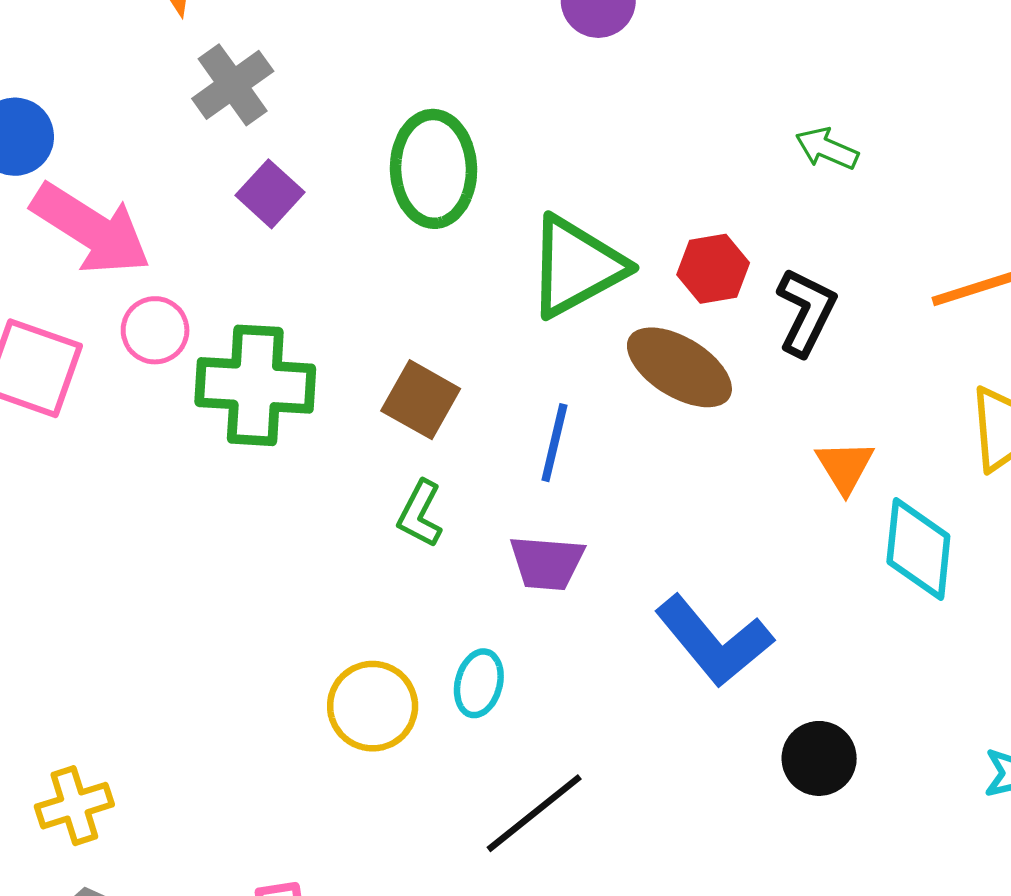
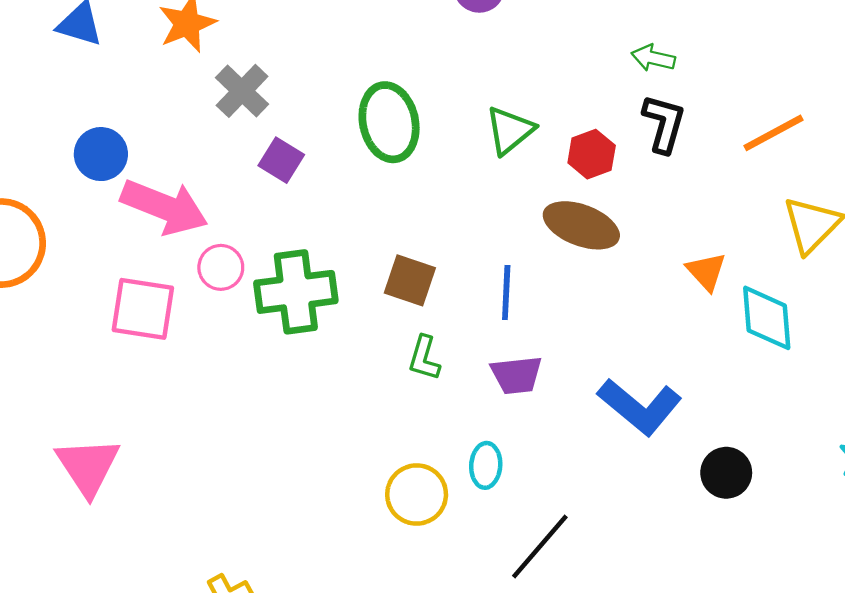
green triangle: (576, 266) -> (510, 130), moved, size x0.7
black L-shape: (806, 312) -> (664, 124), moved

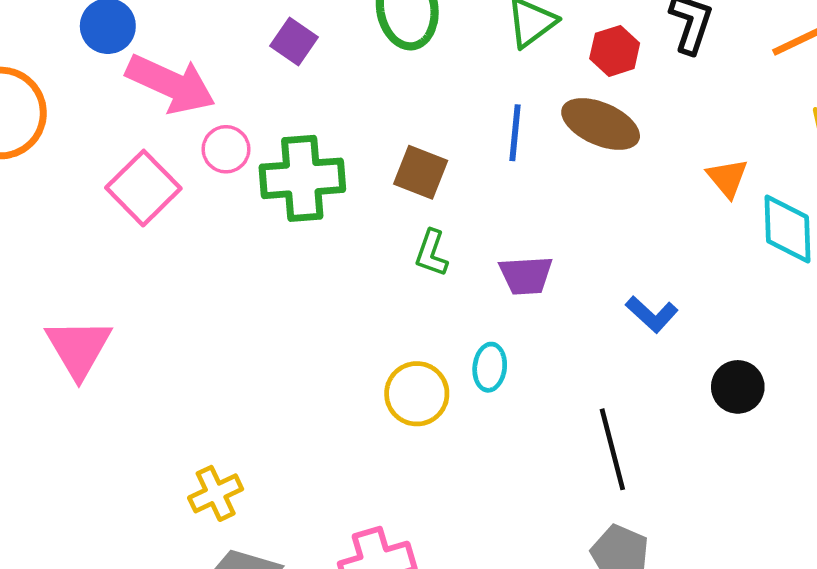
blue line: (506, 292) -> (515, 133), moved
pink square: (143, 309) -> (143, 188), turned 34
blue L-shape: (640, 407) -> (652, 314), size x0.6
black line: (540, 546) -> (612, 449), moved, turned -58

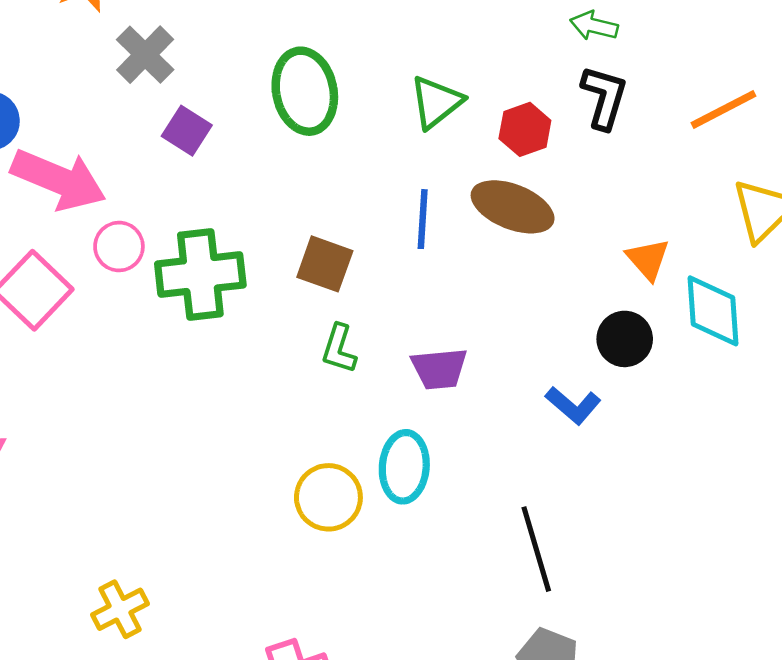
cyan ellipse: (490, 367) -> (404, 467), size x1.4
black circle: (738, 387) -> (625, 339), moved

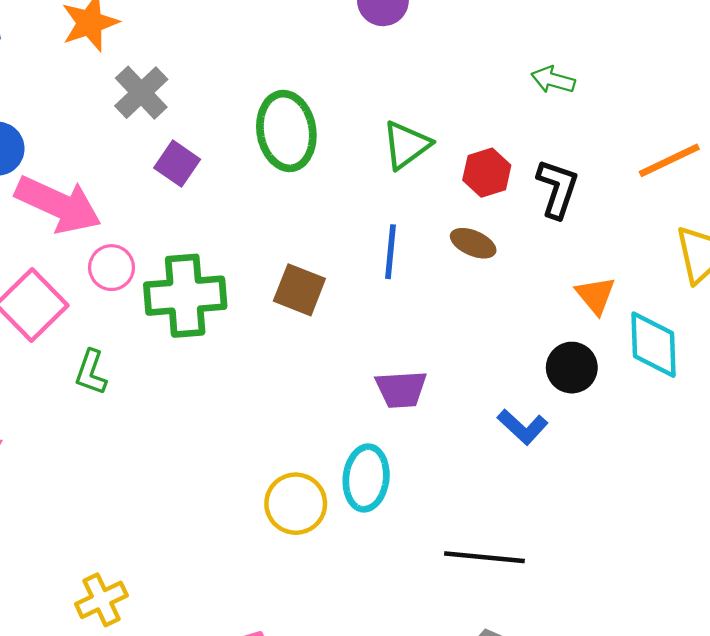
black L-shape: (604, 97) -> (557, 189), moved
brown ellipse: (513, 207) -> (473, 243), size x0.6
green L-shape: (339, 349) -> (91, 372), moved
black line: (536, 549) -> (484, 557), turned -70

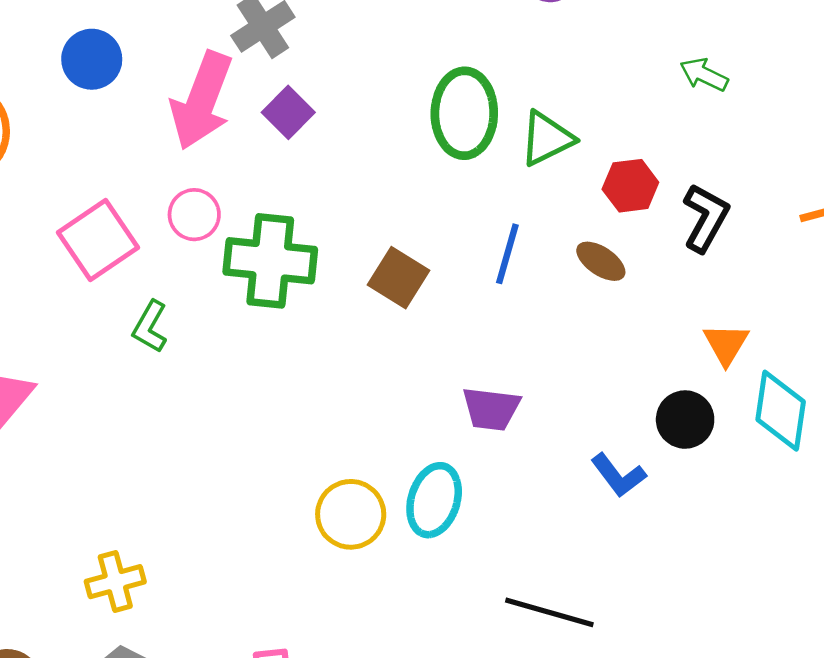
green arrow: (553, 80) -> (704, 75), moved
green ellipse: (286, 131) -> (464, 113), moved
pink arrow: (58, 205) -> (202, 101), moved, turned 76

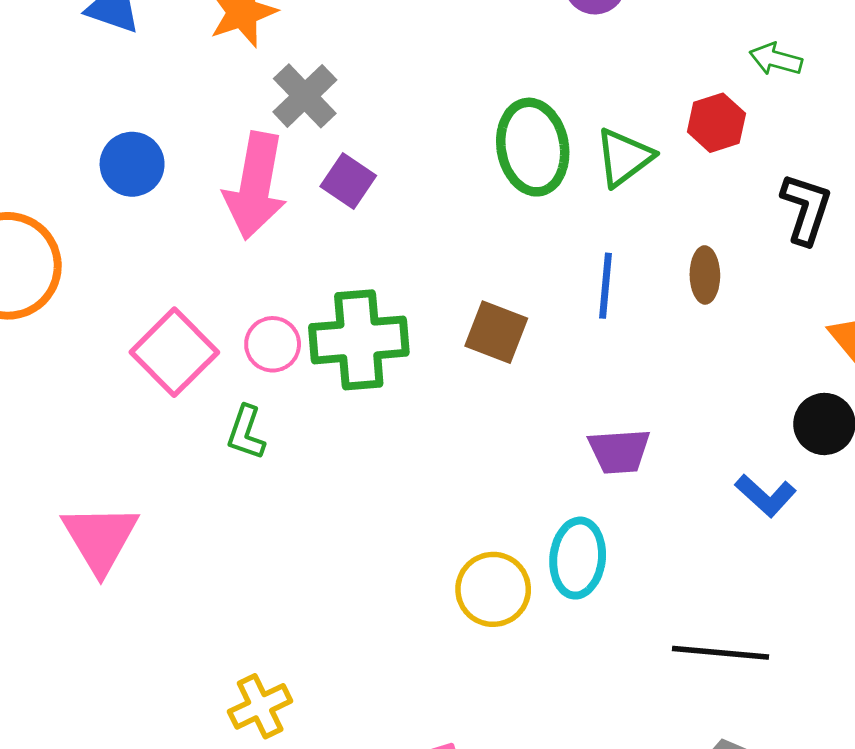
red hexagon: (630, 186) -> (716, 123), moved
pink circle: (194, 215) -> (273, 344), moved
brown ellipse: (601, 261) -> (705, 275), turned 66

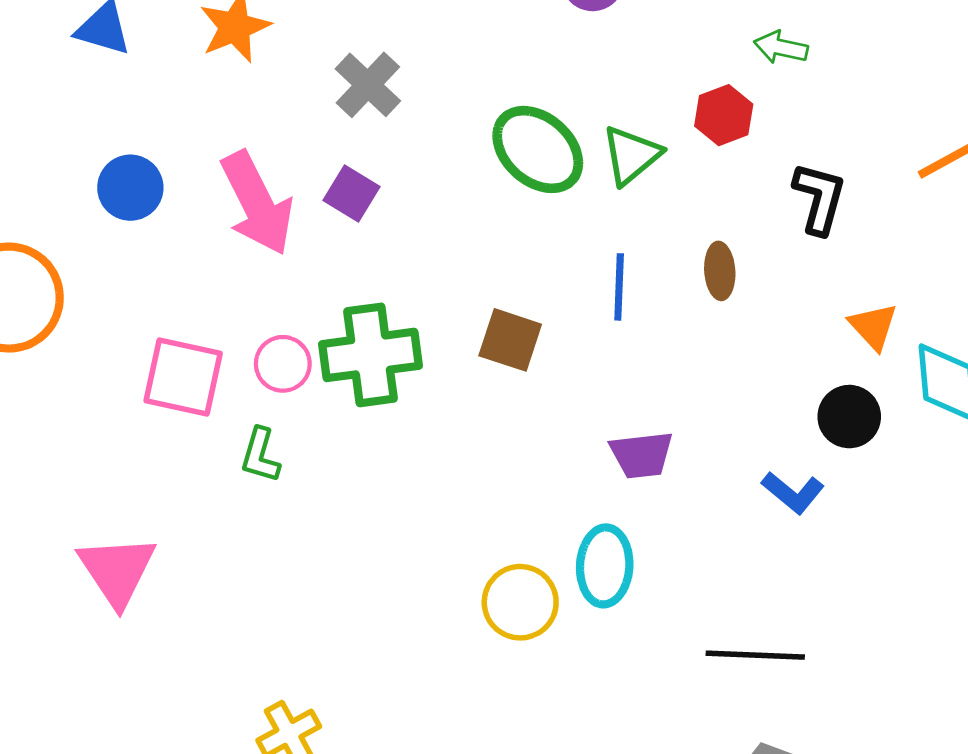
gray cross: (305, 96) -> (368, 85), moved
green ellipse: (533, 147) -> (538, 149), turned -36
pink arrow: (255, 186) -> (257, 203), turned -34
pink square: (174, 352) -> (183, 377), turned -30

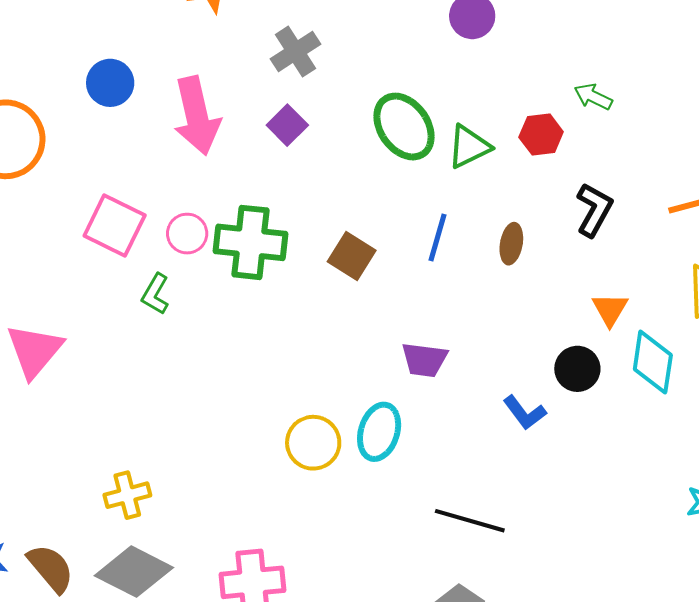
purple square: (352, 194) -> (287, 125), moved

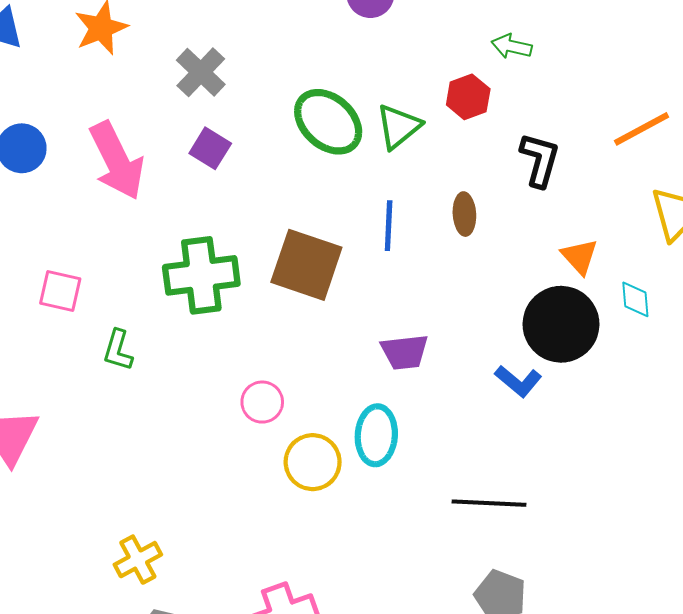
pink square: (115, 225) -> (60, 291), size x0.7
pink circle: (187, 234) -> (262, 402), moved
brown square: (352, 256) -> (306, 265), size x1.5
cyan diamond: (653, 362) -> (635, 299), size x0.6
black circle: (577, 369) -> (561, 324), size x1.6

